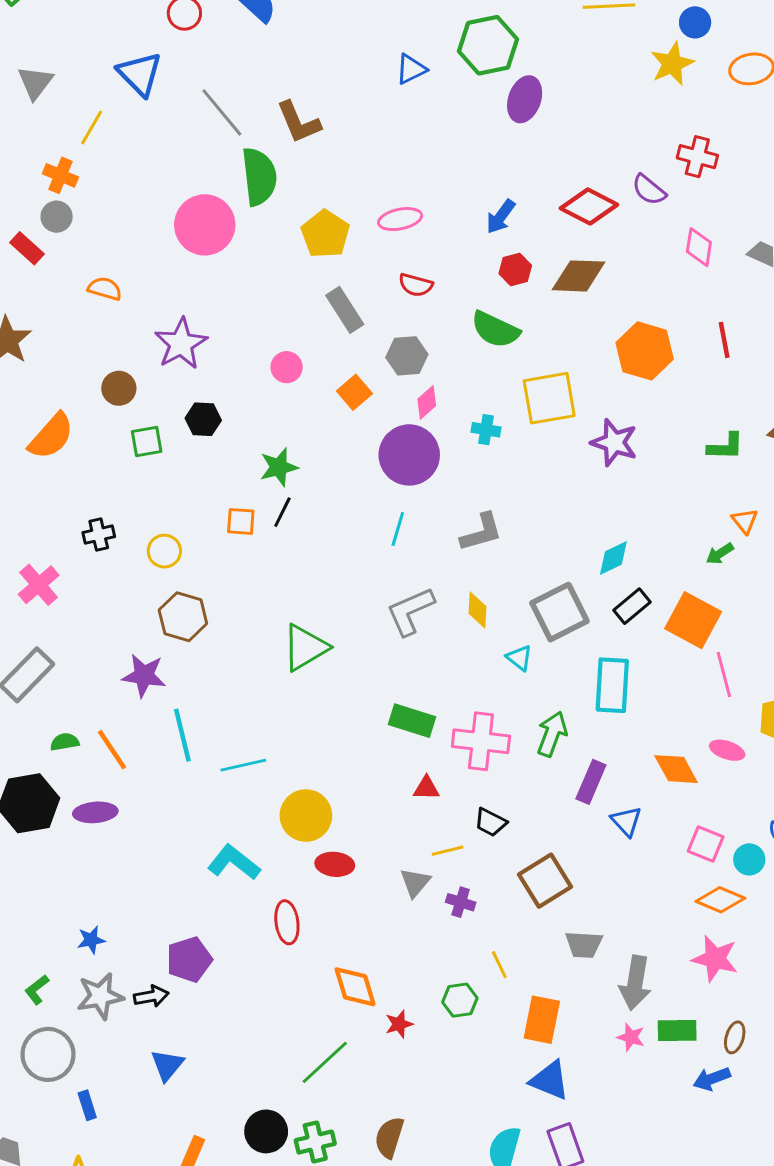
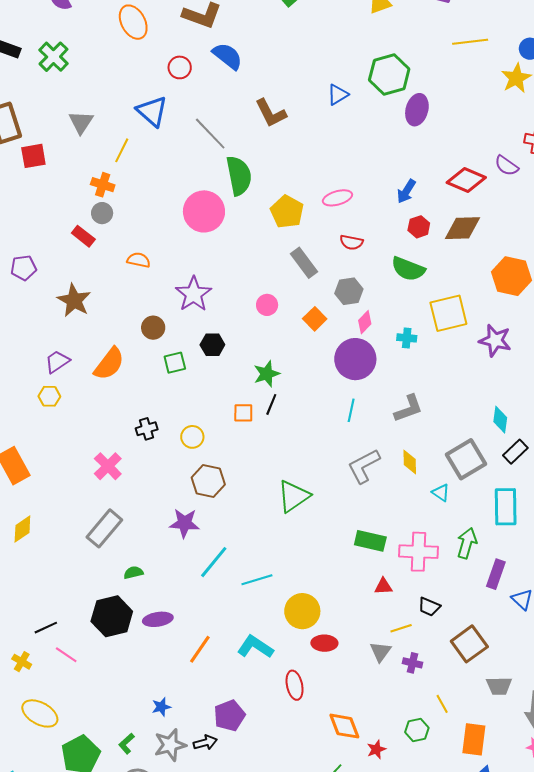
brown L-shape: (299, 122) -> (271, 113), moved
cyan diamond: (613, 558) -> (500, 420), turned -52
cyan line: (182, 735) -> (214, 562), turned 57
orange line: (112, 750) -> (200, 649), moved, turned 72

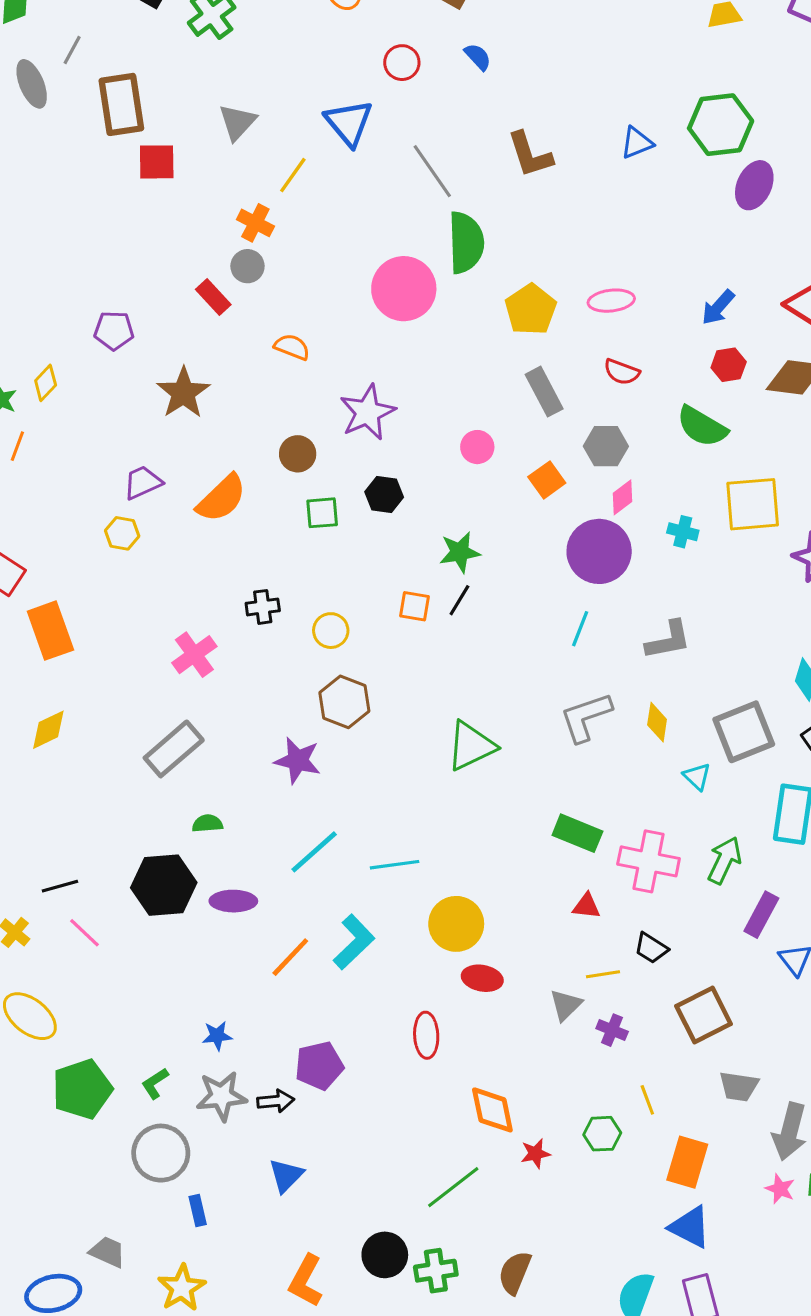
blue semicircle: (227, 56) -> (478, 57), size x0.6
cyan line: (214, 562) -> (314, 852), moved
cyan L-shape: (255, 647) -> (354, 942), moved, turned 93

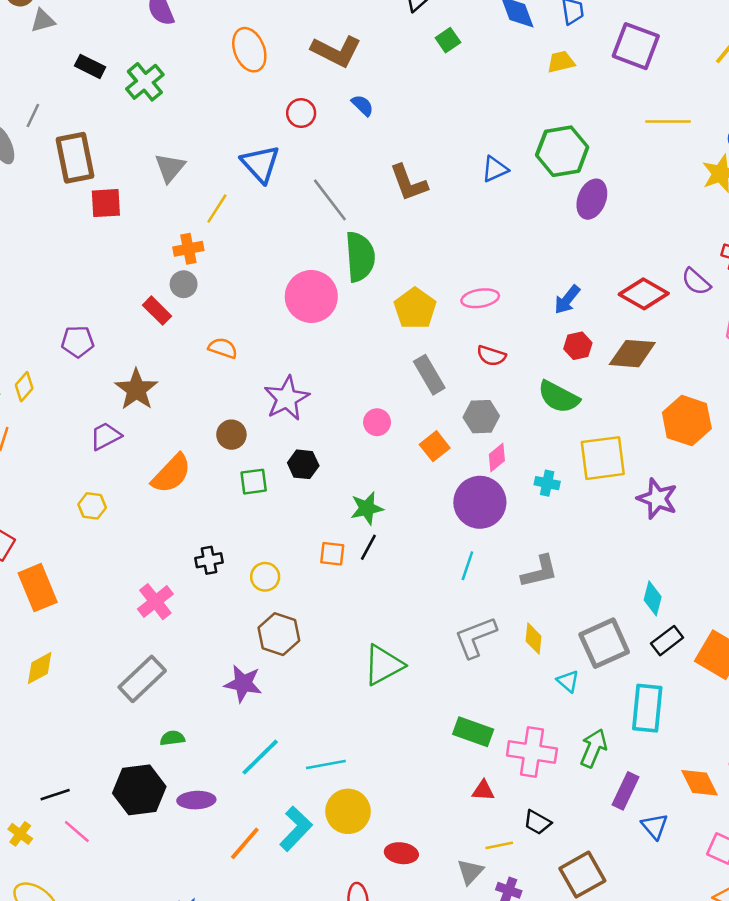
orange cross: (255, 223) -> (188, 249), turned -36
purple trapezoid: (143, 482) -> (106, 436), moved
yellow circle: (456, 924) -> (348, 811), moved

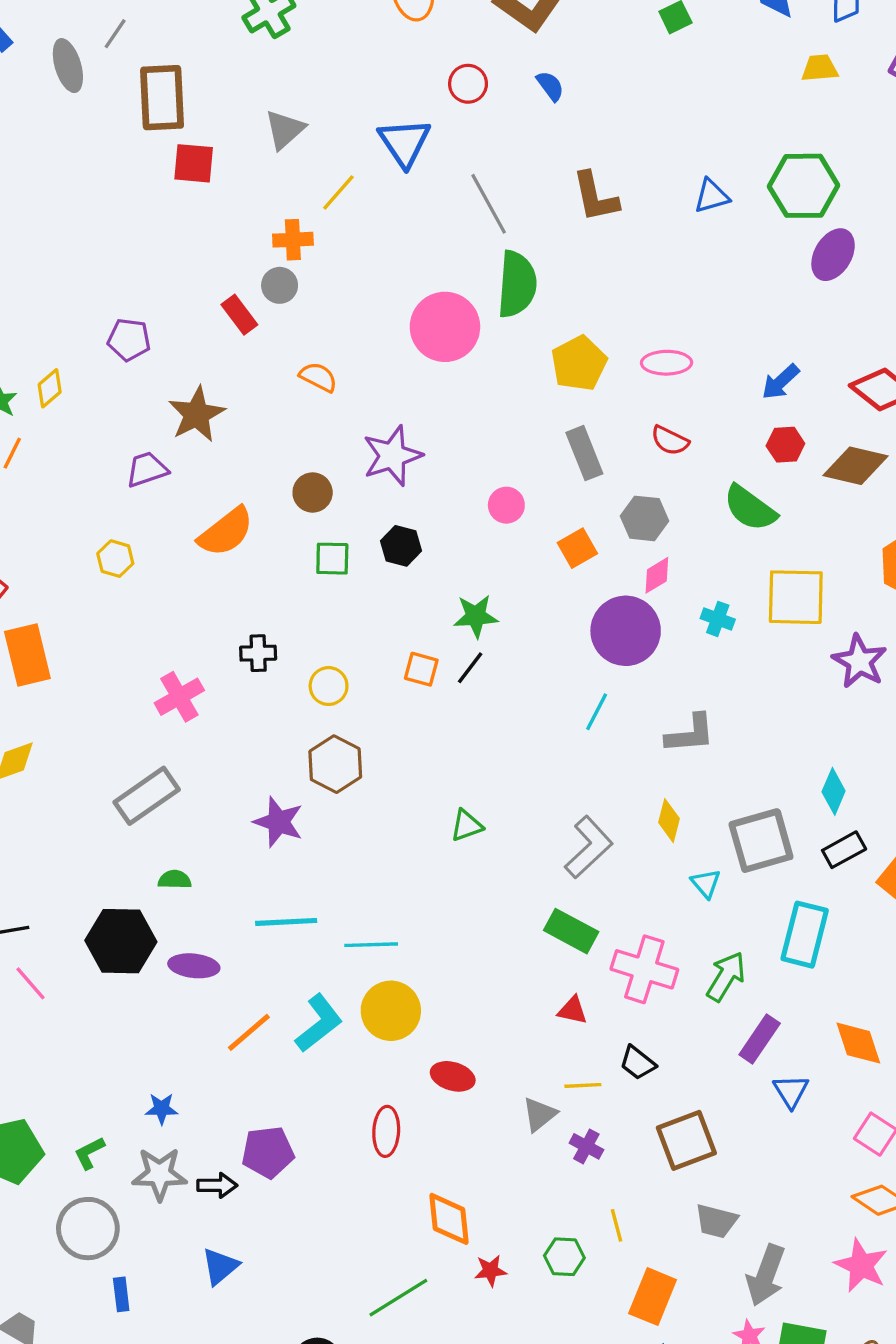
gray L-shape: (475, 637) -> (589, 847), moved, turned 150
green triangle: (383, 665) -> (467, 826), size x0.6
cyan line: (260, 757) -> (286, 922), turned 33

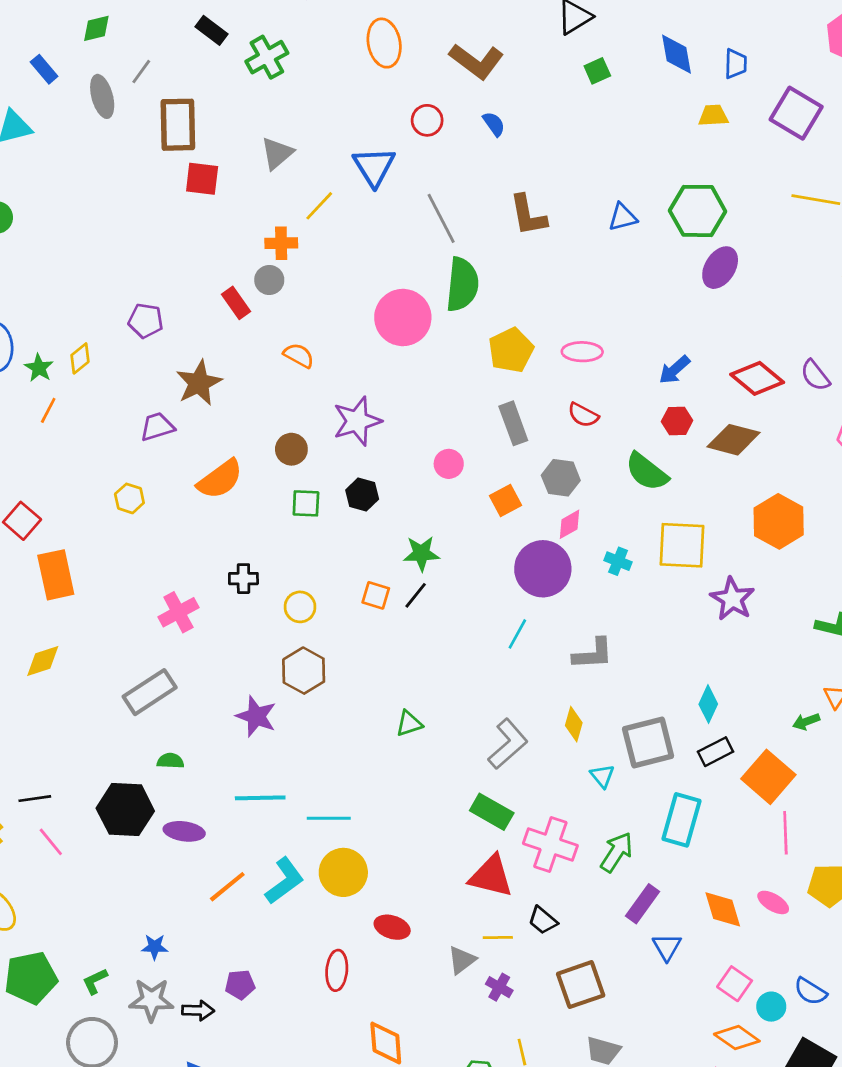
red triangle: (573, 1010) -> (491, 876), size x1.8
purple pentagon: (268, 1152) -> (240, 985), size x0.7

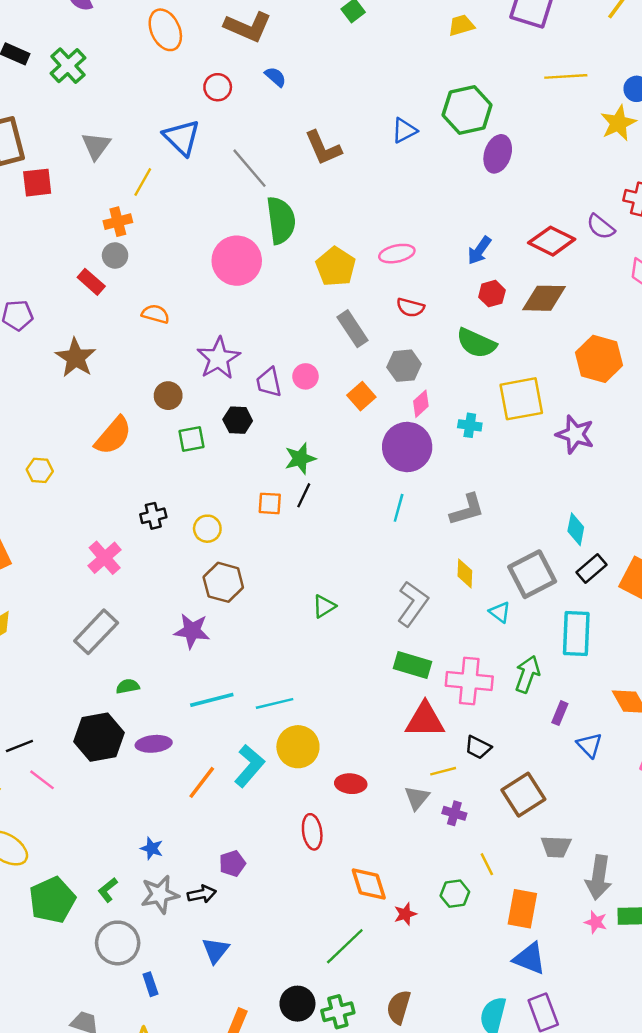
purple trapezoid: (157, 427) -> (269, 382), moved, turned -72
purple rectangle: (643, 904) -> (560, 713), size x0.7
blue star: (155, 947) -> (152, 848), turned 30

